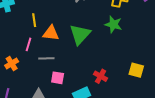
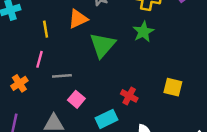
green star: (113, 24) -> (143, 32), turned 30
orange triangle: (51, 33) -> (78, 19), moved, turned -30
pink square: (58, 78) -> (76, 99), turned 32

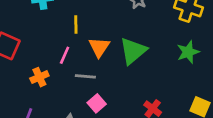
orange triangle: (78, 19) -> (99, 47), moved, turned -40
green star: (143, 32) -> (188, 52), moved

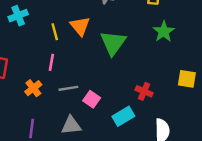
orange triangle: (99, 47) -> (80, 26), moved
gray line: (85, 76) -> (68, 88), moved

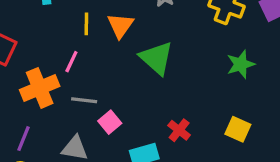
green star: (164, 32) -> (241, 64), moved
green triangle: (113, 43) -> (156, 58), turned -40
orange cross: (33, 88) -> (40, 88), size x1.6

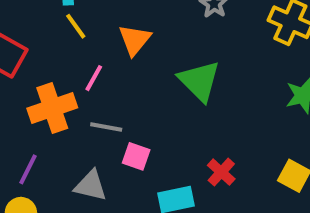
yellow line: (86, 24) -> (76, 26), moved, turned -40
orange triangle: (120, 25) -> (135, 40), moved
pink square: (110, 122) -> (136, 156), turned -35

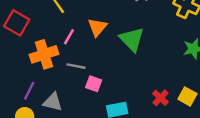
orange triangle: (135, 40) -> (97, 27), moved
red cross: (221, 172) -> (160, 98), moved
gray triangle: (91, 186) -> (53, 102), moved

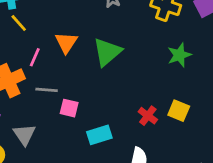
green triangle: (132, 39) -> (107, 52), turned 40
gray triangle: (53, 102) -> (24, 134), turned 48

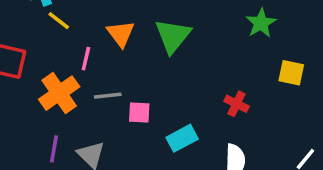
yellow square: (179, 111) -> (291, 73), moved

